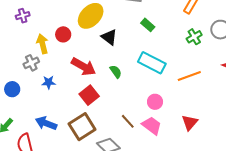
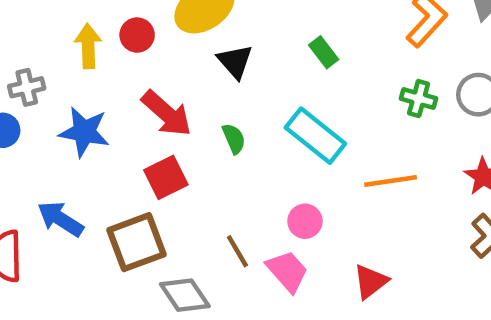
green cross: (194, 37) -> (419, 99), turned 35
gray cross: (31, 63) -> (27, 87), moved
blue star: (49, 82) -> (84, 132), size x1.6

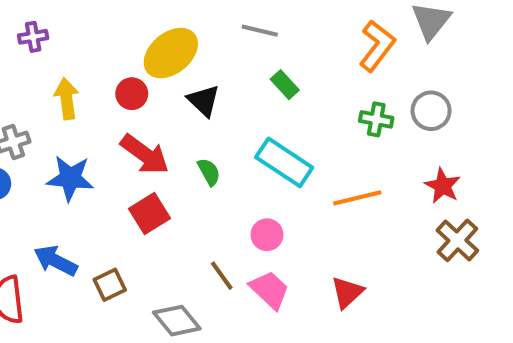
red circle: (137, 35) -> (132, 94), moved
pink circle: (305, 221) -> (267, 235), moved
brown square: (136, 242) -> (110, 285), moved, size x0.6

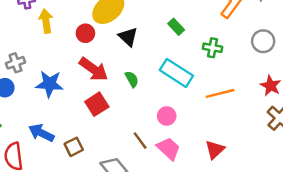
yellow arrow: (67, 99) -> (46, 21), moved
green cross: (376, 119) -> (213, 48), moved

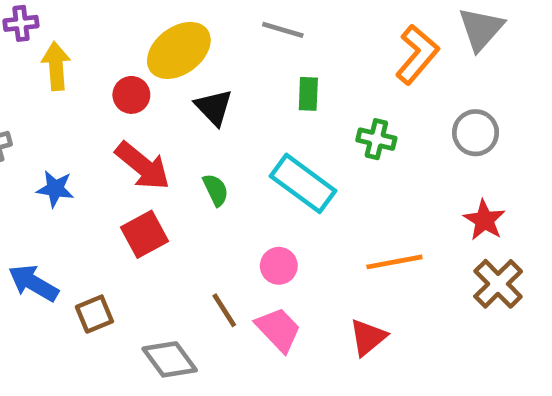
green rectangle: (176, 27) -> (308, 94), turned 42
blue star: (50, 84) -> (55, 189), size x0.7
orange line: (220, 93) -> (394, 262), moved

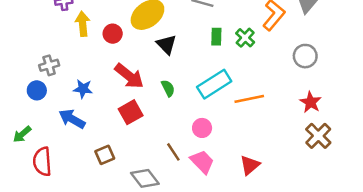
red circle: (131, 95) -> (113, 34), moved
green cross: (376, 139) -> (245, 38), moved, turned 30
cyan rectangle: (303, 183) -> (214, 84), turned -68
orange line: (394, 262) -> (249, 99), moved
blue arrow: (33, 283) -> (72, 119), moved

